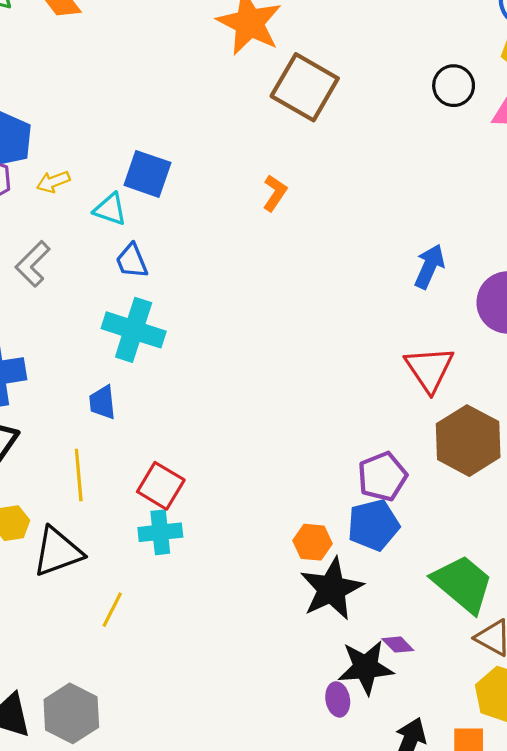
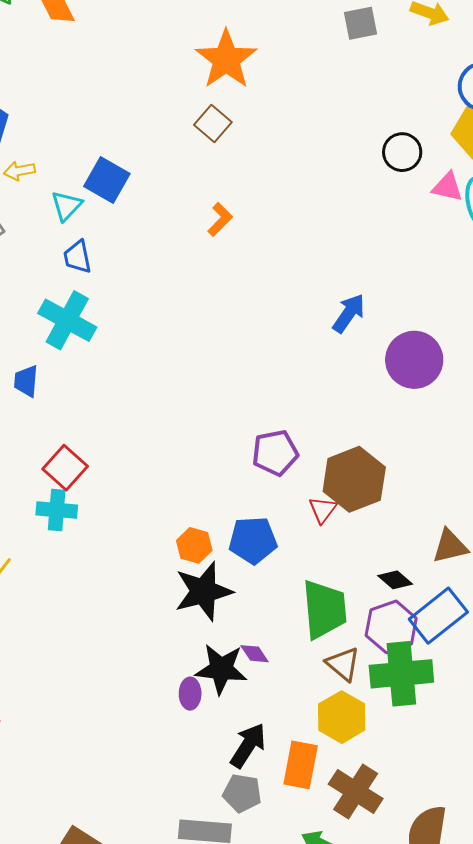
brown square: (305, 87) -> (213, 123), moved, size x0.6
cyan triangle: (110, 209) -> (67, 206), turned 44
red triangle: (429, 369) -> (323, 510), moved, size x0.6
purple pentagon: (382, 477) -> (275, 453), moved
green trapezoid: (463, 584) -> (324, 609), turned 34

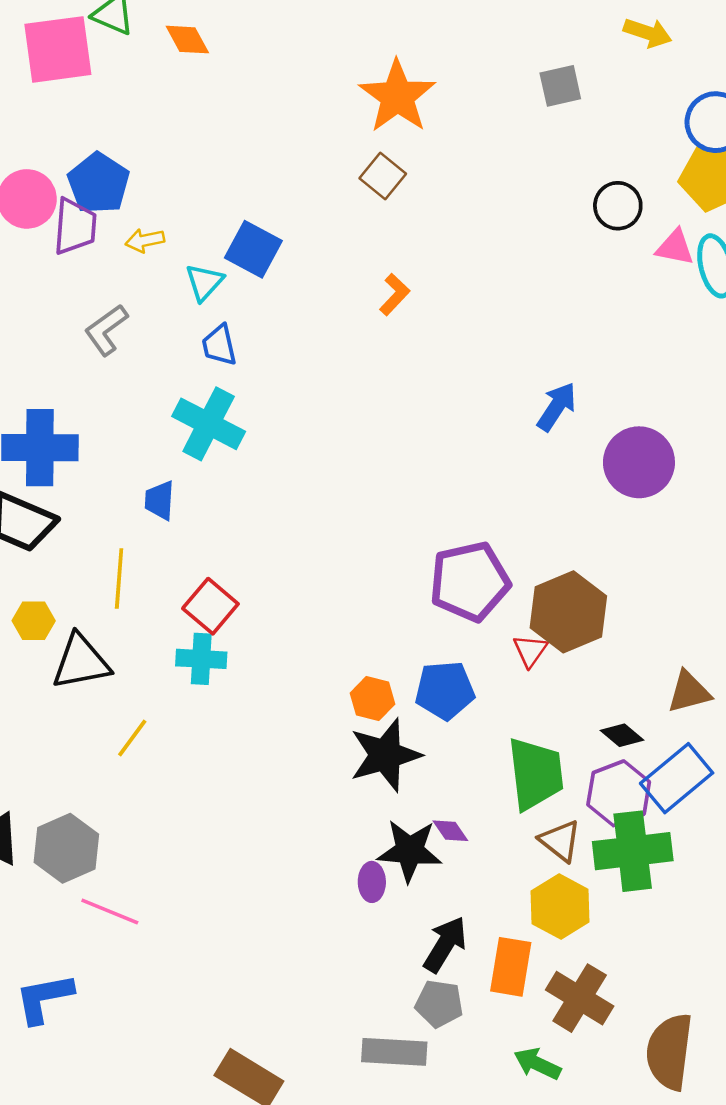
gray square: (361, 23) -> (560, 86), moved
purple pentagon: (275, 453) -> (470, 581), size x1.4

